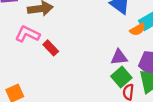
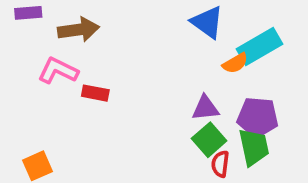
red rectangle: (51, 48) -> (95, 93), turned -35

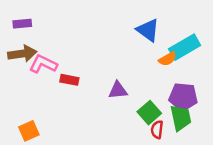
brown arrow: (79, 30) -> (22, 54), moved
purple triangle: (205, 108) -> (118, 90), moved

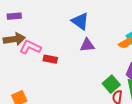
blue triangle: (148, 30) -> (80, 21), moved
purple triangle: (118, 90) -> (87, 45), moved

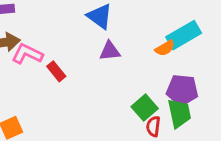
red rectangle: (50, 59) -> (56, 71), turned 40

